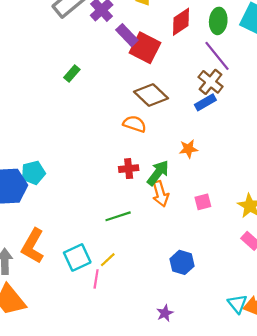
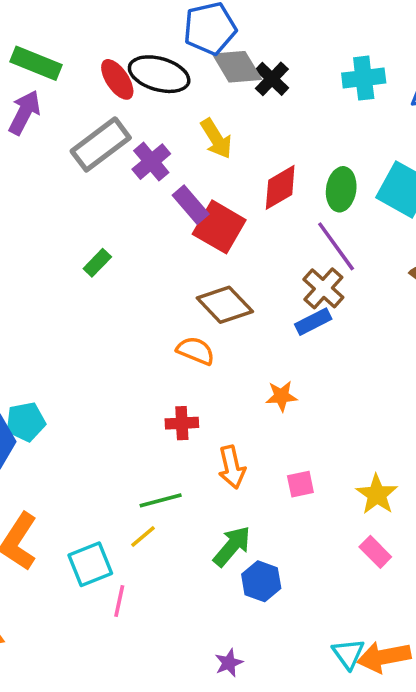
green arrow: (158, 173) -> (232, 546), moved
yellow line: (108, 260) -> (143, 537), moved

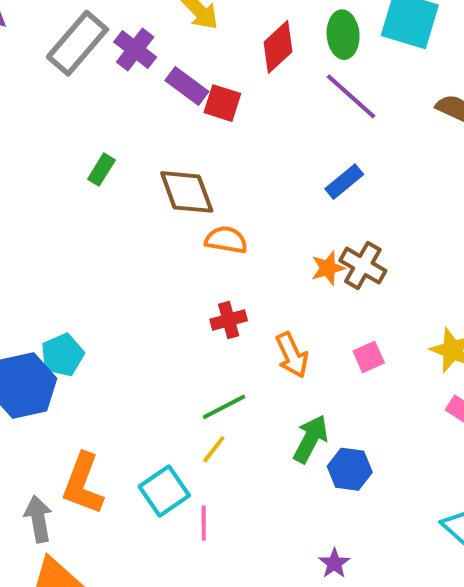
red square: (219, 227) -> (222, 103), size x0.7
brown cross: (323, 288) -> (363, 266), moved
brown diamond: (225, 305) -> (187, 192), moved, turned 36

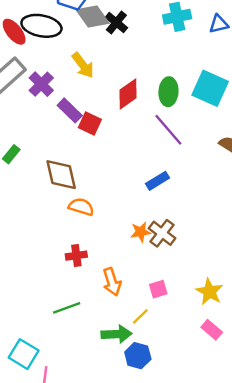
green arrow: (311, 439) -> (116, 334), turned 52
yellow line: (214, 449) -> (140, 316), moved
cyan square: (164, 491) -> (24, 354), turned -32

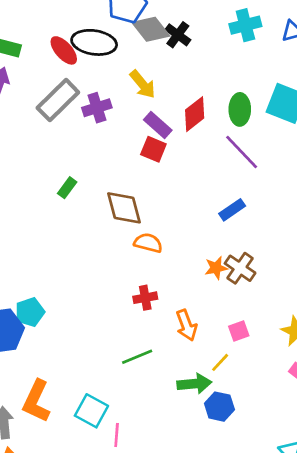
purple cross: (41, 84) -> (97, 108), turned 30
purple rectangle: (70, 110) -> (158, 125), moved

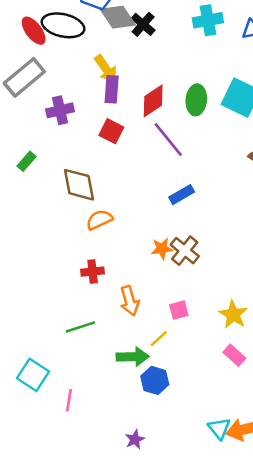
purple cross: (97, 108) -> (60, 110), moved
purple rectangle: (158, 125) -> (112, 89), moved, turned 48
purple line: (242, 152) -> (168, 140), moved
orange semicircle: (148, 243) -> (99, 220), turned -44
pink line: (117, 435) -> (69, 400), moved

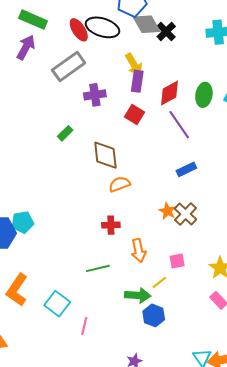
orange star: (162, 249) -> (167, 211), turned 30

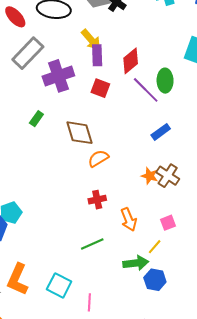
red ellipse: (79, 30) -> (15, 17), moved
purple cross: (95, 95) -> (58, 76), size x1.4
green ellipse: (204, 95) -> (165, 81), moved

